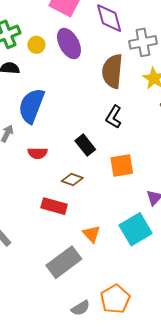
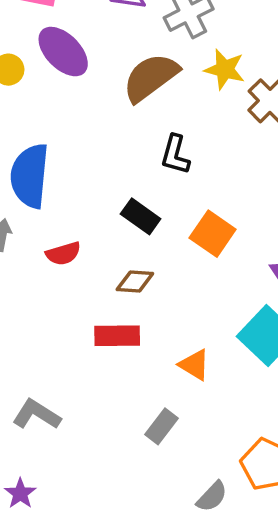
brown semicircle: (112, 71) -> (151, 77), turned 64
orange square: (122, 166) -> (213, 234), turned -30
gray rectangle: (64, 262) -> (161, 426), size x0.6

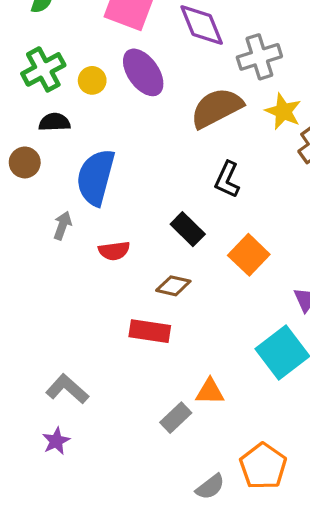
orange triangle: (194, 365) -> (210, 392), moved, turned -40
purple star: (20, 494) -> (56, 441), moved

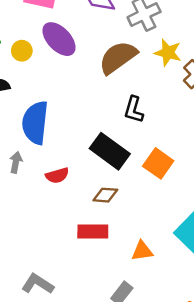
black rectangle: (188, 229) -> (110, 151), size x1.5
orange triangle: (210, 392) -> (142, 251), moved

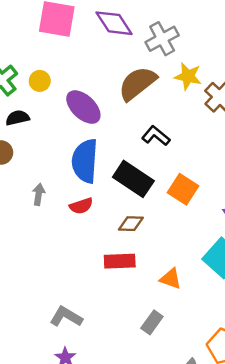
purple ellipse: (59, 39) -> (83, 107), moved
black L-shape: (134, 110) -> (156, 136), turned 116
blue semicircle: (35, 123) -> (85, 161), moved
orange triangle: (142, 251) -> (171, 279), turned 30

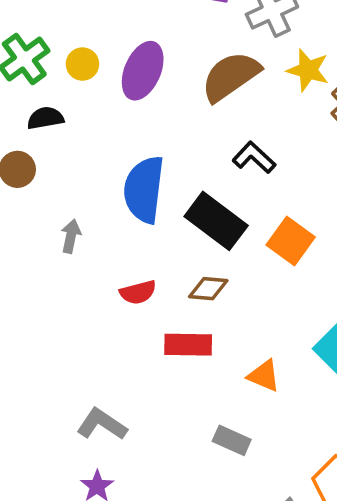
purple ellipse: (83, 107) -> (143, 71), moved, turned 66
red semicircle: (81, 206) -> (138, 292), moved
gray rectangle: (152, 322) -> (232, 440), turned 75

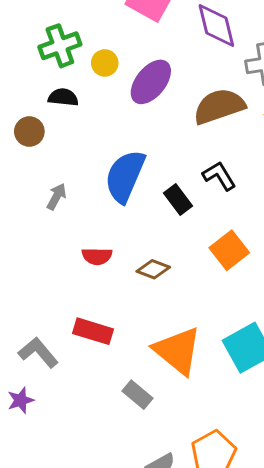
black rectangle: (216, 221) -> (178, 199), moved, size x0.6
red rectangle: (188, 345) -> (93, 331), moved
orange triangle: (264, 376) -> (178, 351), size x1.8

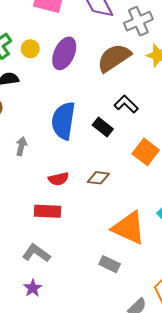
red rectangle: (93, 331) -> (48, 211), moved

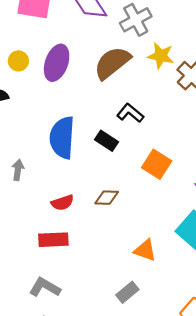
orange triangle: (129, 228) -> (145, 250), size x0.6
gray rectangle: (110, 264) -> (127, 292), turned -60

